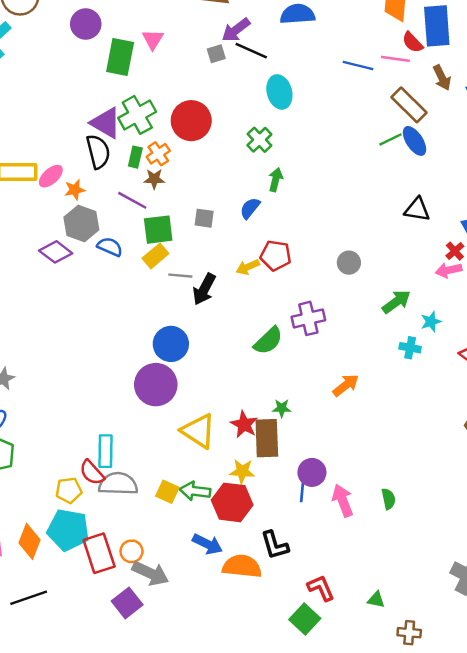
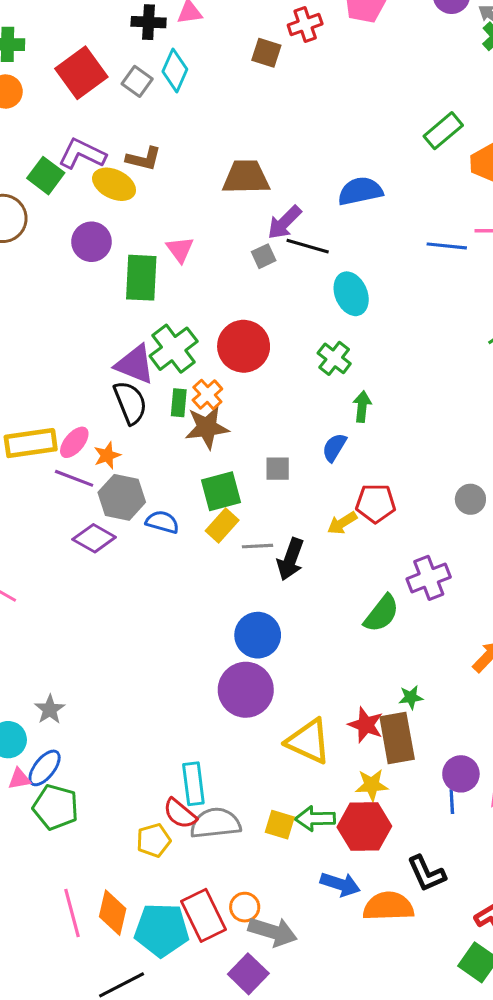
brown star: (154, 179) -> (207, 427), size x1.6
purple line: (132, 200) -> (74, 478), moved
cyan pentagon: (68, 530) -> (162, 930), moved

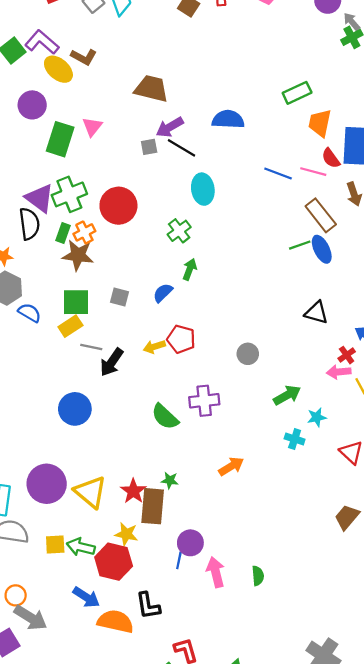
green semicircle: (382, 613) -> (165, 417), turned 80
purple circle: (246, 690) -> (47, 484), moved
yellow square: (280, 825) -> (55, 545), turned -35

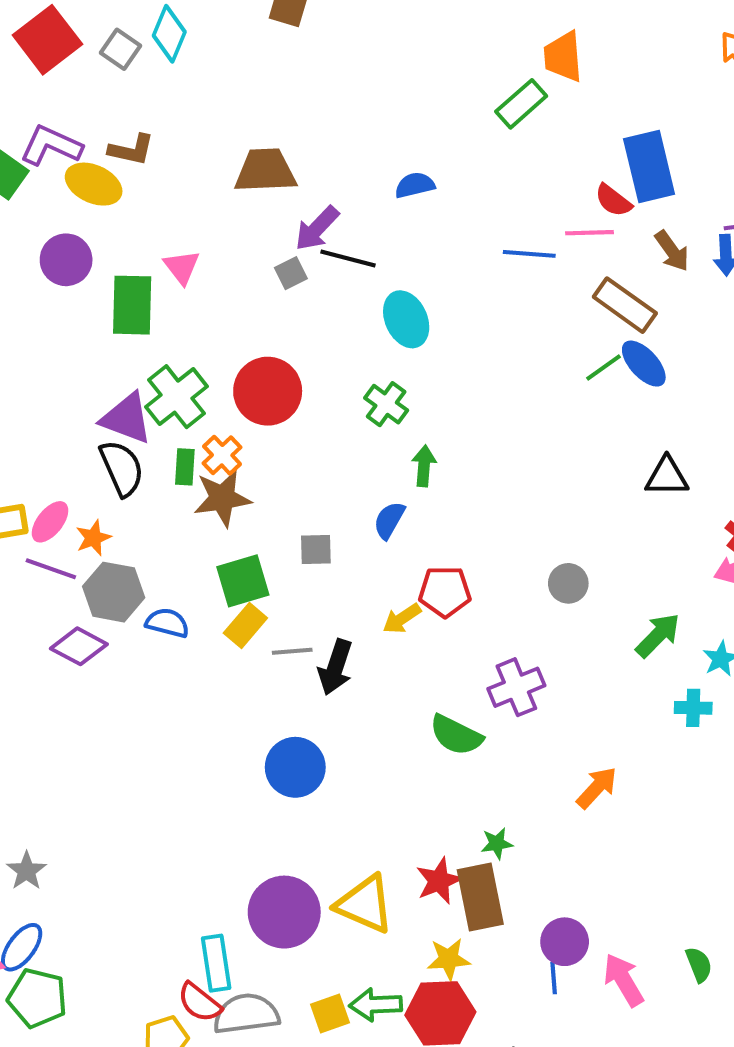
blue semicircle: (228, 119) -> (415, 185), size x0.7
orange trapezoid: (320, 123) -> (563, 57), moved
red star: (133, 491) -> (439, 881), turned 30

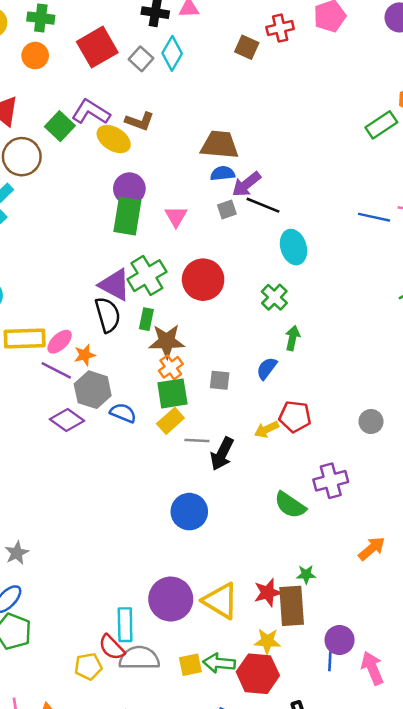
blue semicircle: (415, 185) -> (223, 173), moved
purple circle: (66, 260) -> (129, 189), moved
pink triangle: (182, 267) -> (176, 217), moved
orange cross: (222, 455) -> (171, 367), moved

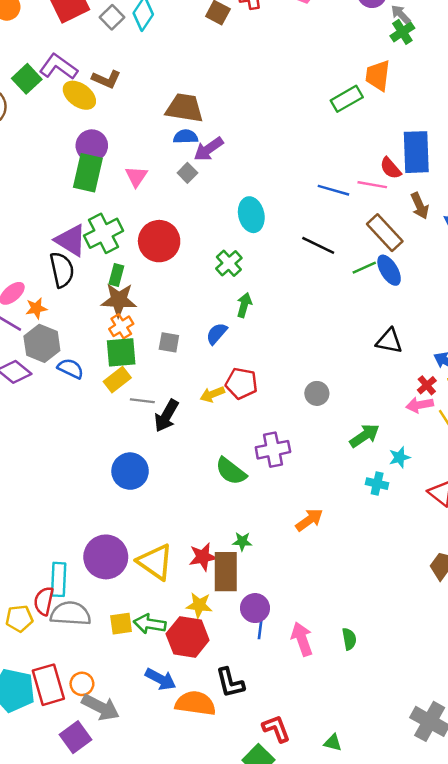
black line: (263, 205) -> (318, 245), moved
gray square: (227, 209) -> (187, 173), turned -30
green rectangle: (146, 319) -> (116, 275), moved
purple circle: (340, 640) -> (255, 608), moved
red semicircle: (112, 647) -> (44, 601), turned 52

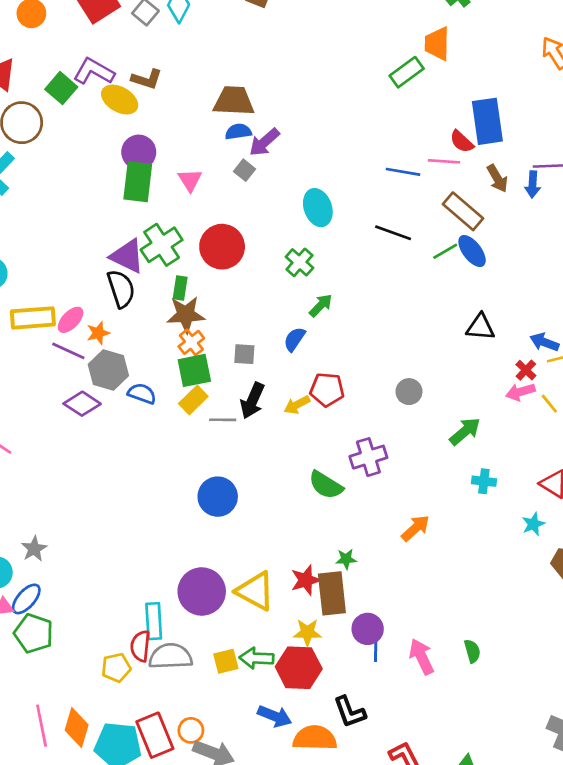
green arrow: (244, 305) -> (321, 305), turned 35
black arrow: (166, 416) -> (252, 401), moved
cyan star: (399, 457) -> (533, 524), moved

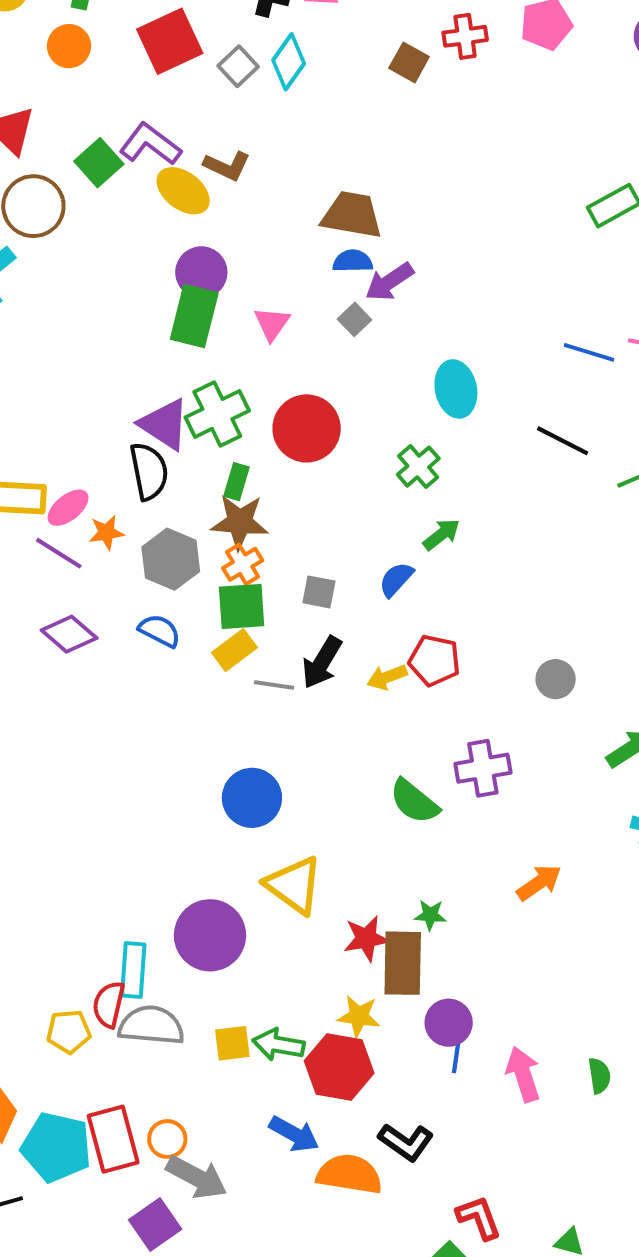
gray hexagon: (108, 370) -> (171, 559), moved
yellow triangle: (255, 591) -> (294, 885), moved
black L-shape: (350, 712) -> (406, 1142), turned -42

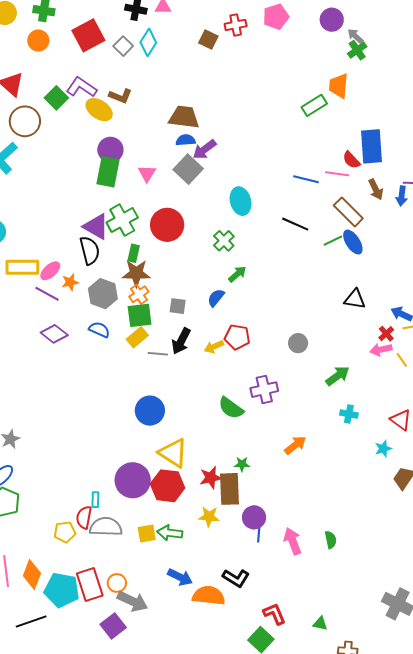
gray square: (354, 319) -> (188, 169), size x1.8
cyan rectangle: (133, 970) -> (95, 500), size x0.6
red hexagon: (339, 1067) -> (168, 486), moved

